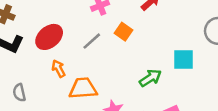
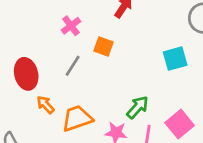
red ellipse: (49, 37) -> (26, 74), turned -48
green arrow: (150, 78) -> (138, 107), moved

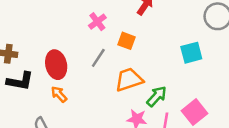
orange arrow: (45, 105) -> (59, 94), moved
orange trapezoid: (77, 118) -> (129, 80), moved

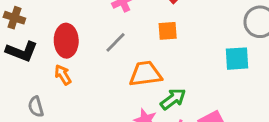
orange square: (127, 41) -> (168, 31), moved, turned -36
cyan square: (191, 53) -> (237, 59), moved

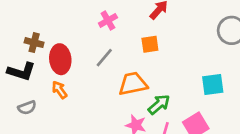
brown cross: (14, 18) -> (34, 43), moved
cyan square: (237, 59) -> (213, 85), moved
gray semicircle: (36, 107) -> (27, 108), moved, turned -90

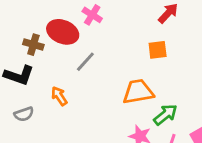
pink cross: (108, 20) -> (92, 15), moved, turned -30
gray line: (104, 58) -> (85, 62), moved
red ellipse: (60, 59) -> (63, 32), moved, turned -64

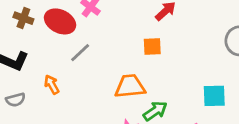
brown cross: (33, 45) -> (23, 18), moved

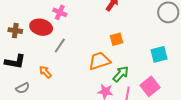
orange square: (152, 46) -> (117, 39), moved

